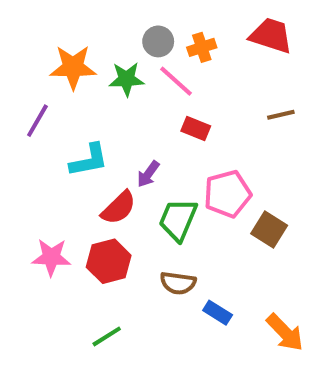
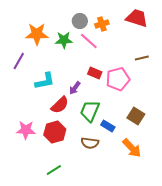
red rectangle: (196, 129) -> (95, 73), moved
pink pentagon: (227, 194) -> (118, 79), moved
blue rectangle: (218, 313) -> (108, 126), moved
orange arrow: (285, 332) -> (132, 148), moved

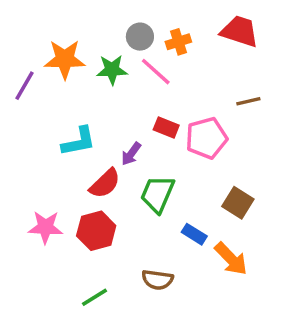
purple line: (19, 61) -> (24, 86), moved
blue rectangle: (108, 126) -> (194, 234), moved
brown semicircle: (90, 143) -> (157, 280), moved

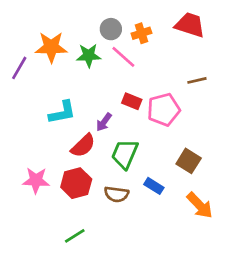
orange arrow: (231, 259) -> (200, 205), moved
brown semicircle: (157, 280) -> (116, 194), moved

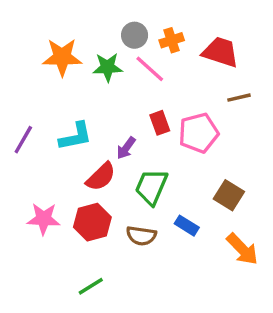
red trapezoid: (190, 25) -> (220, 52), moved
purple line: (19, 68) -> (23, 140), moved
red rectangle: (132, 101) -> (160, 123), turned 48

